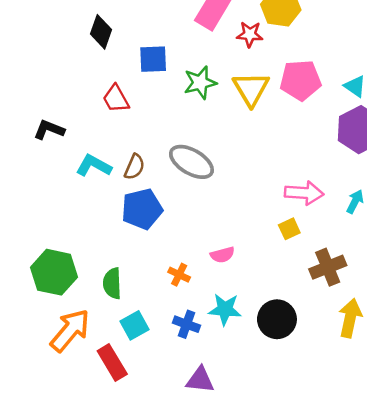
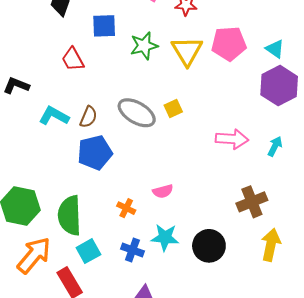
yellow square: (289, 229) -> (173, 109), moved
green semicircle: (112, 283) -> (70, 215), size x1.5

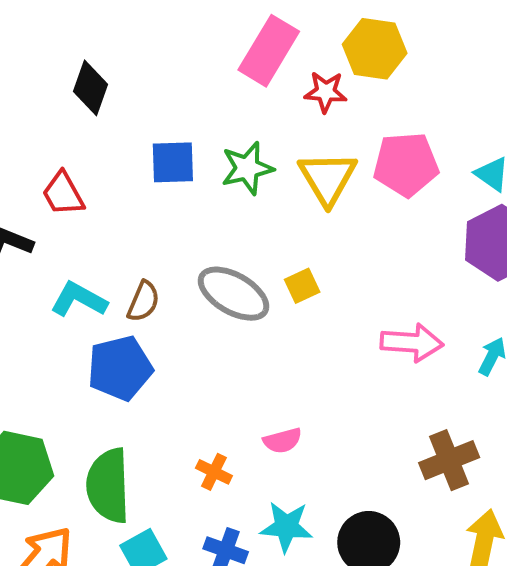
blue square: (104, 26) -> (173, 162), moved
red trapezoid: (73, 59) -> (63, 194), moved
blue pentagon: (95, 153) -> (120, 368), moved

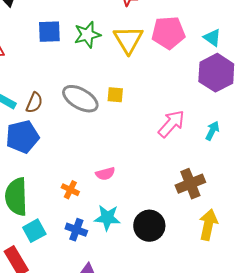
yellow square: (302, 286) -> (115, 95), turned 30
pink arrow: (412, 343) -> (171, 124), turned -52

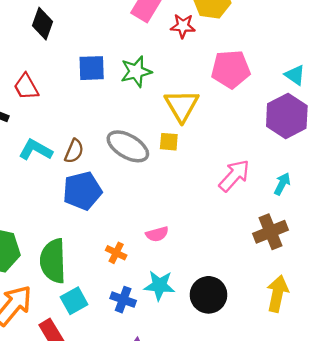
cyan triangle: (212, 38) -> (295, 75), moved
yellow triangle: (128, 40) -> (182, 105), moved
blue pentagon: (22, 137) -> (82, 191), moved
brown cross: (190, 184) -> (270, 232), moved

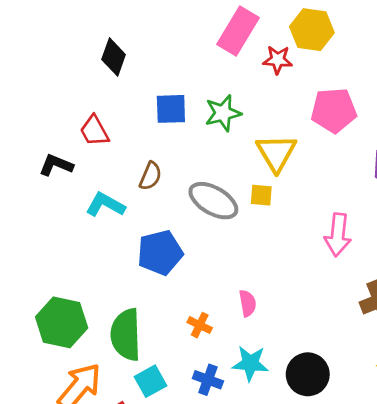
brown semicircle: (74, 151) -> (150, 176), moved
pink arrow: (234, 176) -> (338, 235), turned 144
pink semicircle: (157, 234) -> (248, 303), turned -85

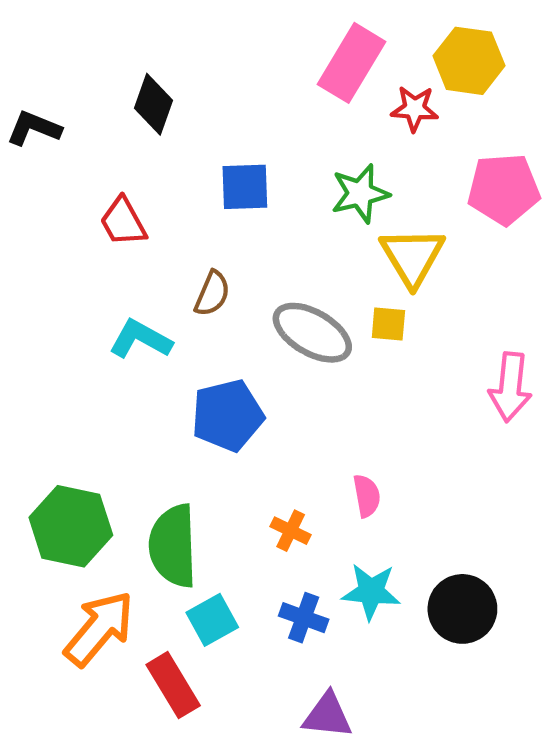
green star: (223, 113) -> (360, 193), moved
black L-shape: (56, 165) -> (34, 128), moved

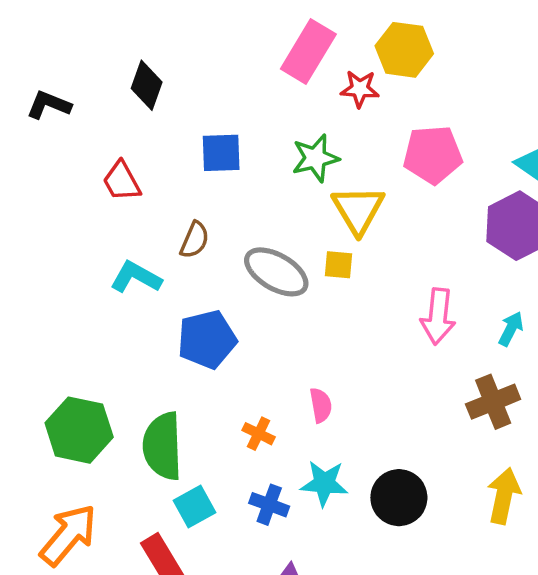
orange arrow: (99, 629) -> (68, 535), moved

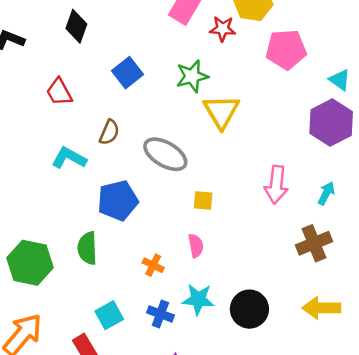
blue square: (221, 153) -> (128, 73), turned -36
pink pentagon: (433, 155) -> (286, 49), moved
yellow square: (338, 265) -> (203, 201), moved
green semicircle: (163, 446) -> (87, 248), moved, size x0.7
yellow arrow: (504, 496) -> (321, 308), turned -102

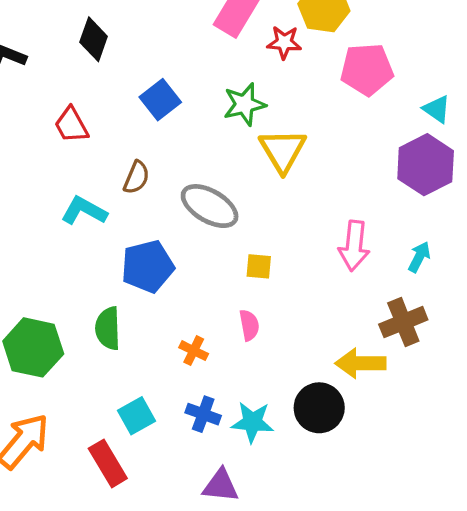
cyan star: (198, 299) -> (252, 422), moved
yellow arrow: (321, 308) -> (360, 363), moved

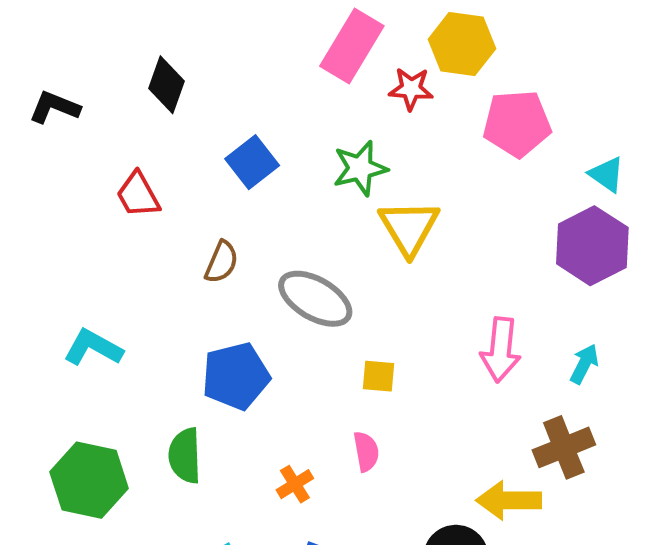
cyan L-shape: (84, 211) -> (93, 348), moved
orange cross: (194, 351) -> (295, 484), turned 32

